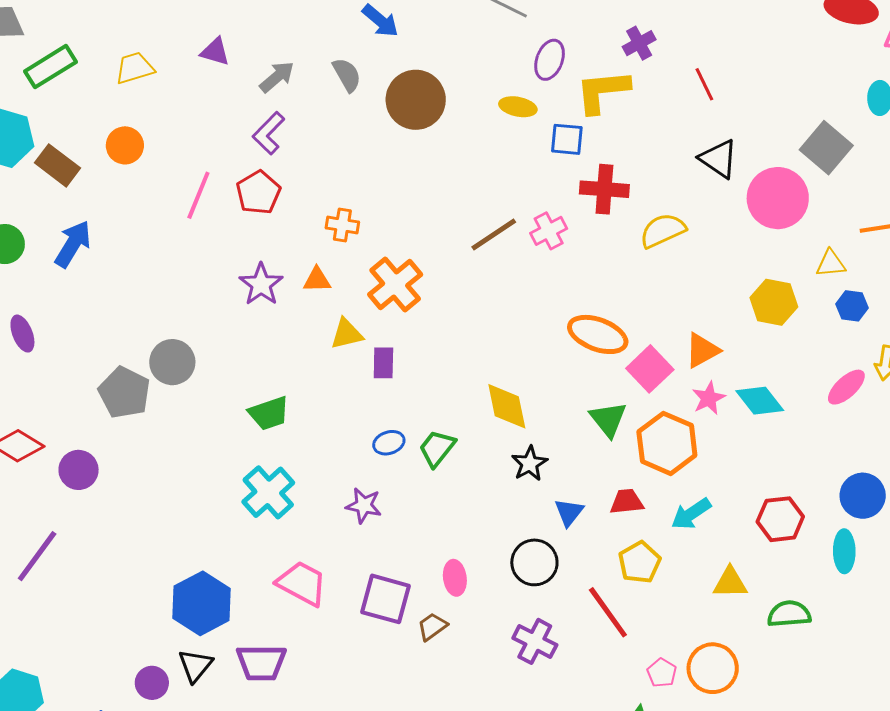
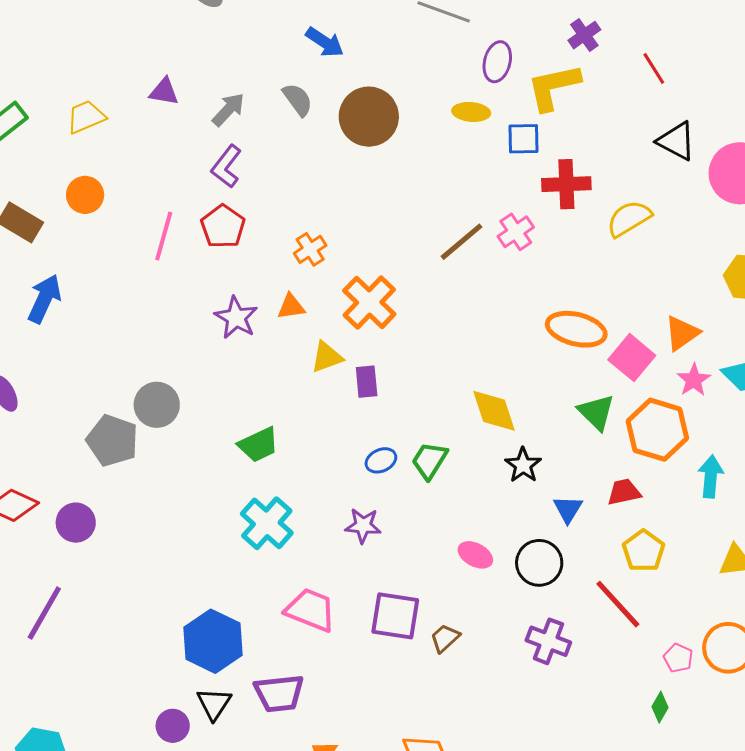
orange cross: (342, 225) -> (310, 249), turned -36
cyan arrow: (691, 514) -> (711, 477), moved, turned 135
pink ellipse: (455, 578) -> (475, 555), moved, turned -48

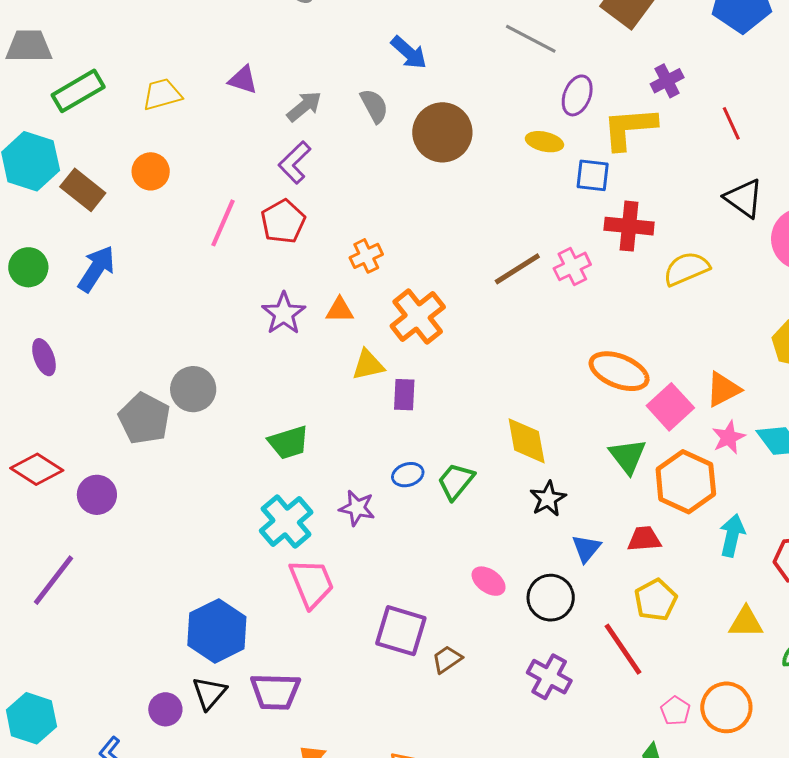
purple star: (363, 526) -> (357, 508), moved
pink trapezoid: (311, 610) -> (312, 583), moved, turned 38

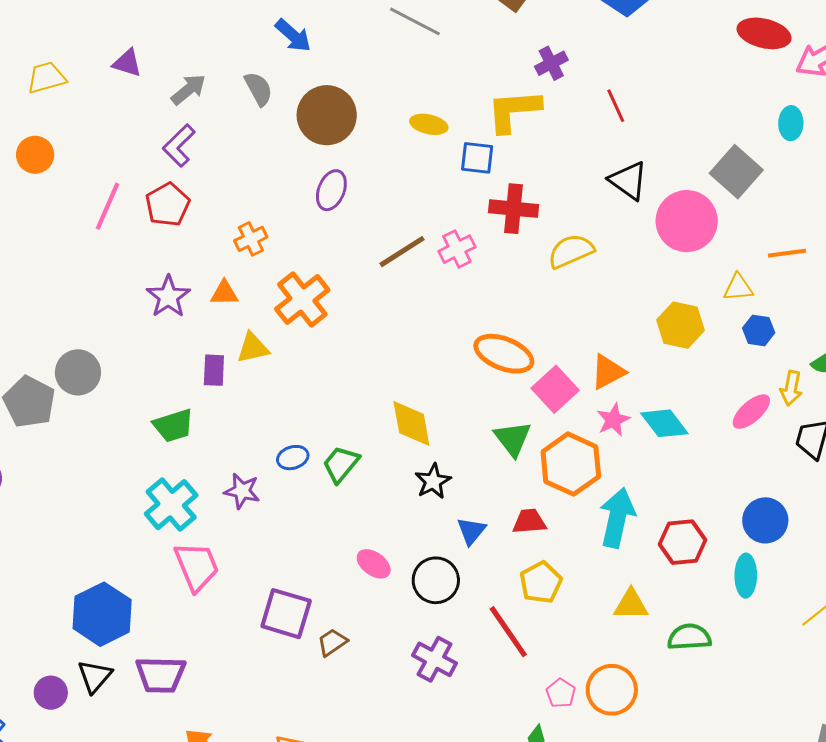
purple ellipse: (577, 95) -> (331, 190), moved
purple rectangle: (404, 395) -> (214, 370), moved
cyan arrow: (732, 535) -> (617, 518), size x1.4

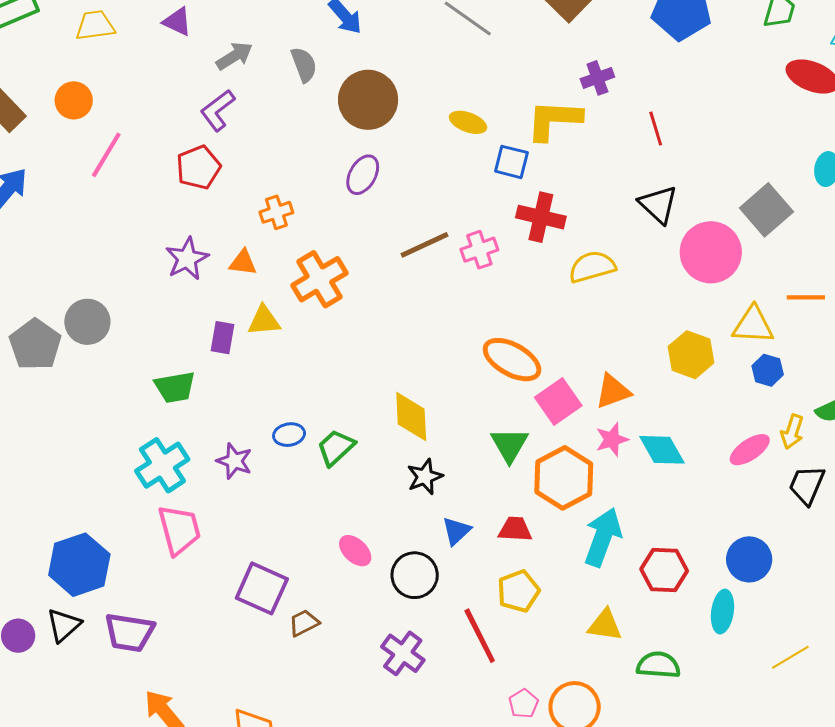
pink line: (108, 206) -> (106, 155), moved
yellow triangle: (738, 288) -> (753, 325), size x1.4

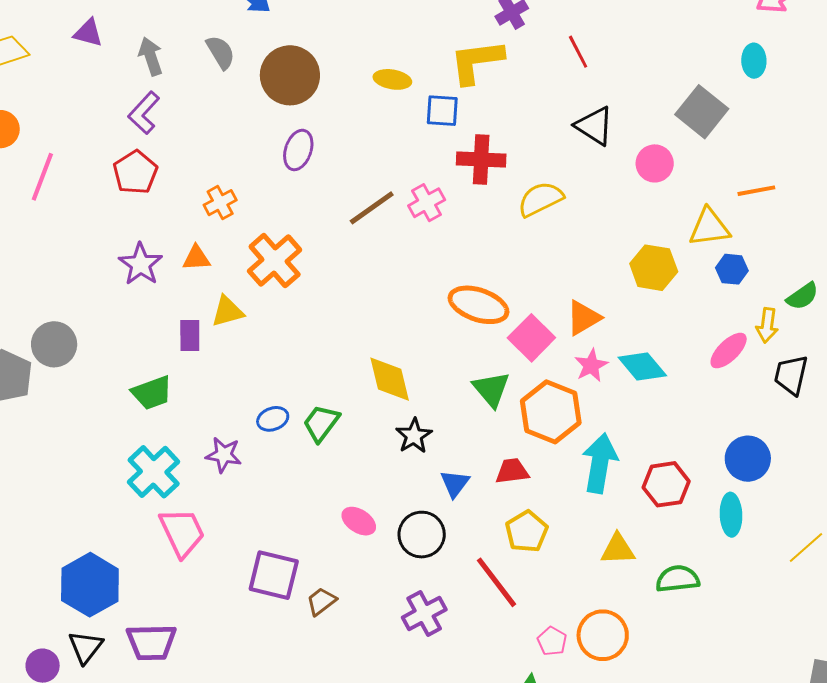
gray arrow: (234, 56) -> (151, 56), turned -66
pink circle: (711, 252) -> (655, 163), size x0.6
purple cross: (403, 653) -> (424, 613), turned 36

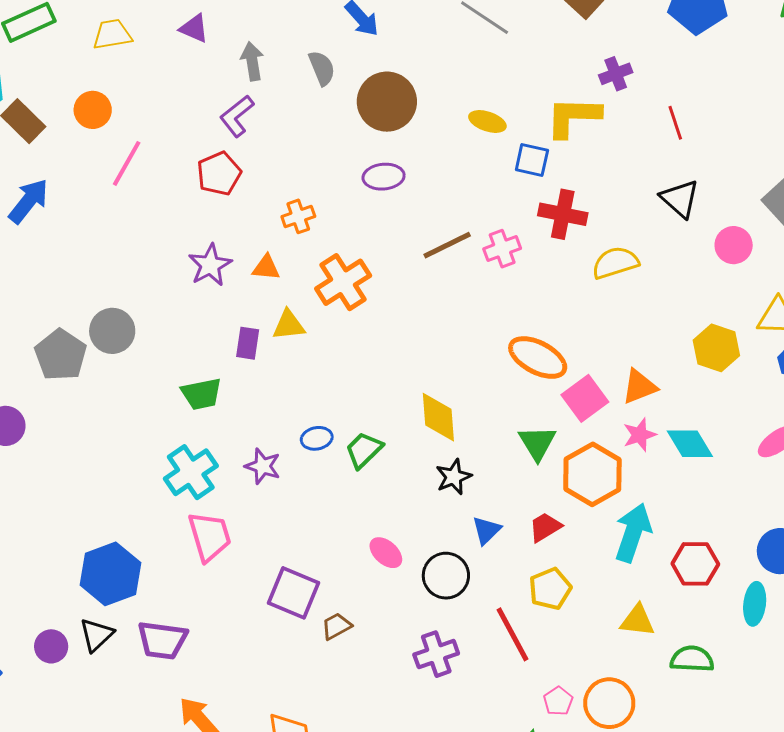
purple ellipse: (298, 150) -> (384, 177), turned 57
red trapezoid: (512, 471) -> (545, 527), turned -33

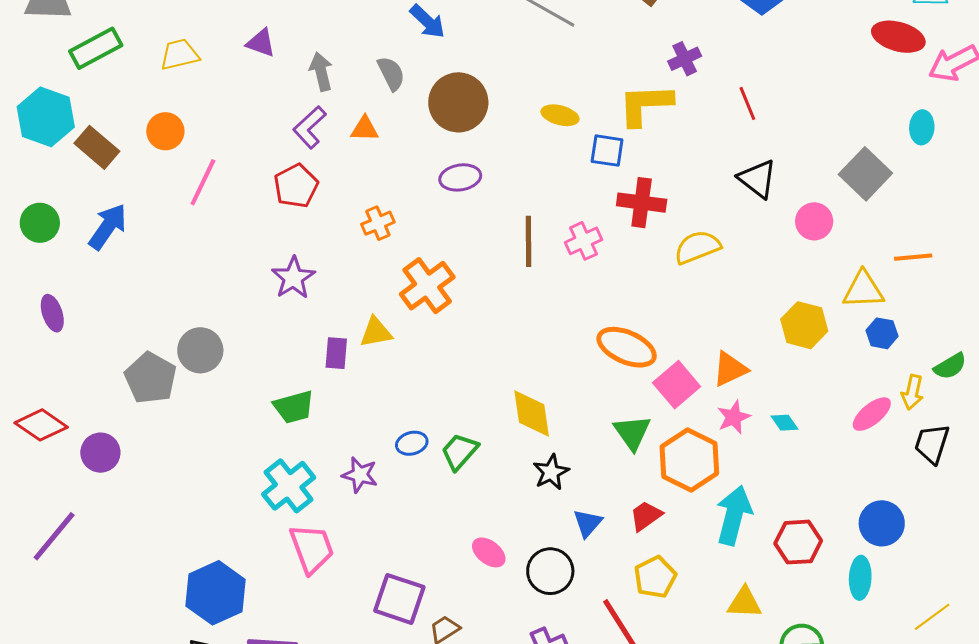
brown line: (447, 245) -> (528, 241), turned -60
orange triangle: (266, 268) -> (365, 129), moved
cyan diamond: (690, 444) -> (785, 423), size x0.6

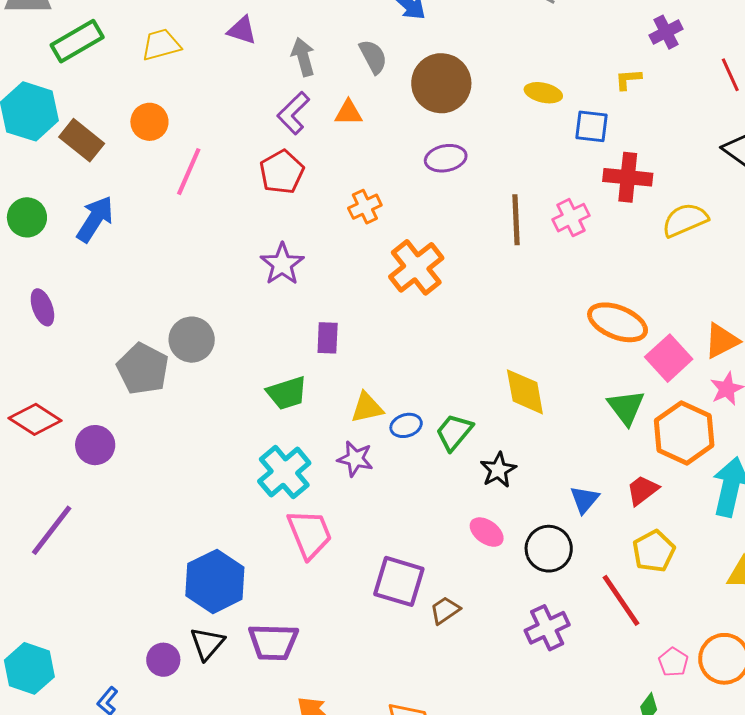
yellow L-shape: (645, 105) -> (628, 79), size x0.5
yellow triangle: (376, 332) -> (367, 408), moved
black star: (551, 472) -> (498, 470), moved

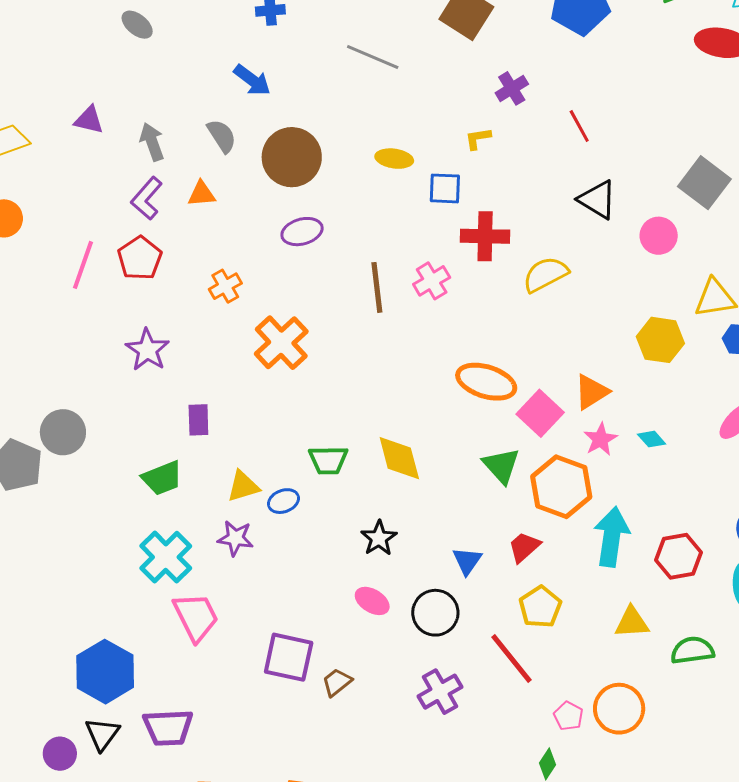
pink line: (189, 172) -> (83, 265), moved
green trapezoid: (454, 432) -> (328, 460), moved, turned -126

